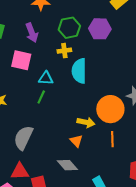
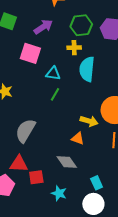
purple arrow: (32, 33) -> (43, 27), turned -108
green line: (41, 97) -> (55, 94), moved
orange triangle: (76, 141) -> (78, 139), turned -32

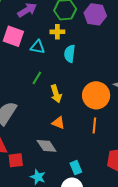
cyan semicircle: (87, 69) -> (70, 54), size x0.7
cyan triangle: (53, 73) -> (38, 47), moved
yellow arrow: (89, 121) -> (56, 94), moved, turned 54

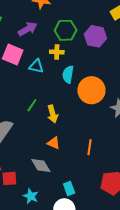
green line: (37, 78) -> (32, 105), moved
orange circle: (96, 95) -> (91, 90), moved

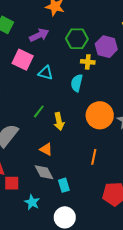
yellow cross: (57, 52) -> (88, 62), moved
orange circle: (91, 90) -> (100, 115), moved
orange triangle: (54, 143) -> (46, 149), moved
cyan rectangle: (69, 189) -> (64, 185), moved

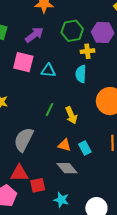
cyan rectangle: (64, 185) -> (85, 148), moved

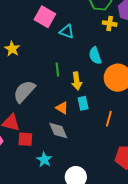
cyan semicircle: (81, 74) -> (95, 56), moved, turned -36
green line: (50, 110) -> (57, 70), turned -48
cyan rectangle: (85, 148) -> (83, 103), moved

